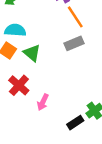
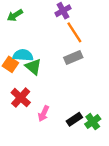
cyan semicircle: (15, 30) -> (23, 55), moved
black rectangle: (75, 123) -> (74, 119), moved

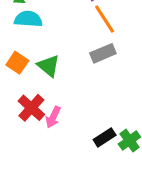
cyan semicircle: (23, 55) -> (28, 19), moved
pink arrow: (44, 114) -> (53, 117), moved

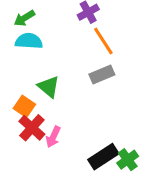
orange square: (17, 63) -> (24, 106), moved
black rectangle: (105, 137) -> (103, 157), size x1.4

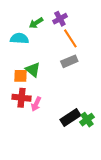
green arrow: (24, 18) -> (36, 23), moved
orange square: (24, 106) -> (20, 76), moved, turned -32
red cross: (32, 128) -> (22, 98), turned -36

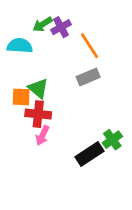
purple cross: (60, 19) -> (61, 27), moved
red cross: (22, 98) -> (38, 114), moved
green cross: (87, 120) -> (112, 140), moved

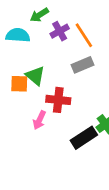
purple cross: (61, 27) -> (60, 31), moved
red cross: (38, 114) -> (58, 100), moved

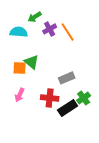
gray rectangle: (83, 65) -> (67, 78), moved
red cross: (58, 100) -> (50, 98), moved
pink arrow: (39, 120) -> (20, 95), moved

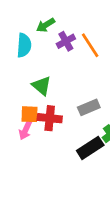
cyan semicircle: (19, 32) -> (24, 45), turned 90
orange square: (20, 68) -> (29, 114), moved
red cross: (50, 98) -> (50, 118), moved

